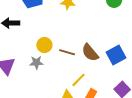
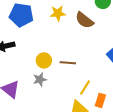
brown semicircle: (90, 53) -> (84, 20), moved

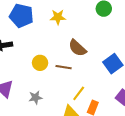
brown semicircle: (84, 20) -> (77, 48), moved
gray star: (40, 80) -> (36, 98), moved

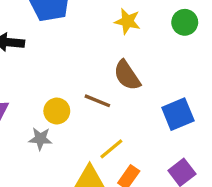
yellow star: (58, 17) -> (127, 21), moved
yellow circle: (40, 63) -> (57, 111), moved

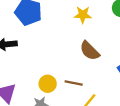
brown line: (97, 101) -> (74, 83), moved

